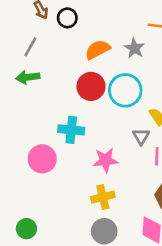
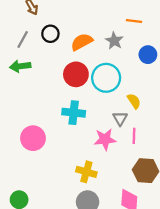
black circle: (67, 18) -> (50, 34), moved
cyan cross: (71, 130) -> (74, 113), moved
pink star: (105, 160) -> (105, 139), moved
yellow cross: (103, 197) -> (86, 172), turned 30

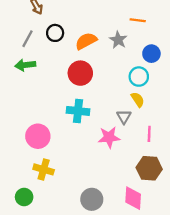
cyan circle: (106, 78) -> (139, 77), moved, size x0.7
pink line: (134, 136) -> (149, 134), moved
yellow cross: (86, 172) -> (44, 169), moved

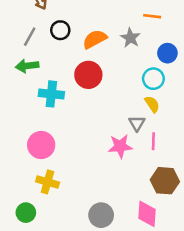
cyan cross: (78, 111) -> (51, 94), moved
pink line: (149, 134) -> (153, 141), moved

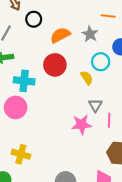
black circle: (60, 30) -> (34, 19), moved
cyan circle: (153, 79) -> (101, 62), moved
yellow semicircle: (152, 104) -> (87, 78), moved
pink circle: (41, 145) -> (16, 107), moved

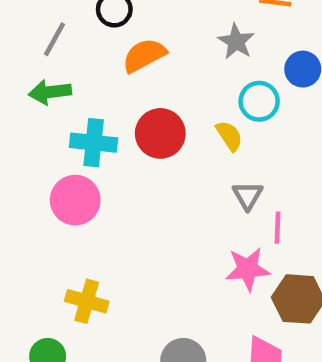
orange semicircle: (60, 35) -> (144, 55), moved
red circle: (55, 65) -> (160, 133), moved
pink star: (81, 124) -> (248, 269), moved

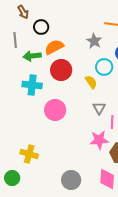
gray line: (55, 39) -> (15, 40), turned -35
green arrow: (50, 92) -> (32, 56), moved
red circle: (160, 133) -> (61, 70), moved
pink circle: (75, 200) -> (55, 110), moved

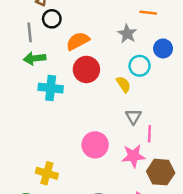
black circle: (41, 27) -> (52, 19), moved
green arrow: (32, 56) -> (35, 58), moved
pink circle: (55, 110) -> (95, 145), moved

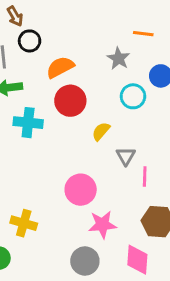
yellow semicircle: (123, 84) -> (101, 131), moved, turned -105
pink star: (133, 156) -> (102, 225), moved

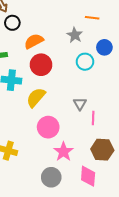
yellow semicircle: (101, 131) -> (36, 97), moved, size x1.5
pink star: (102, 225) -> (63, 152), turned -30

